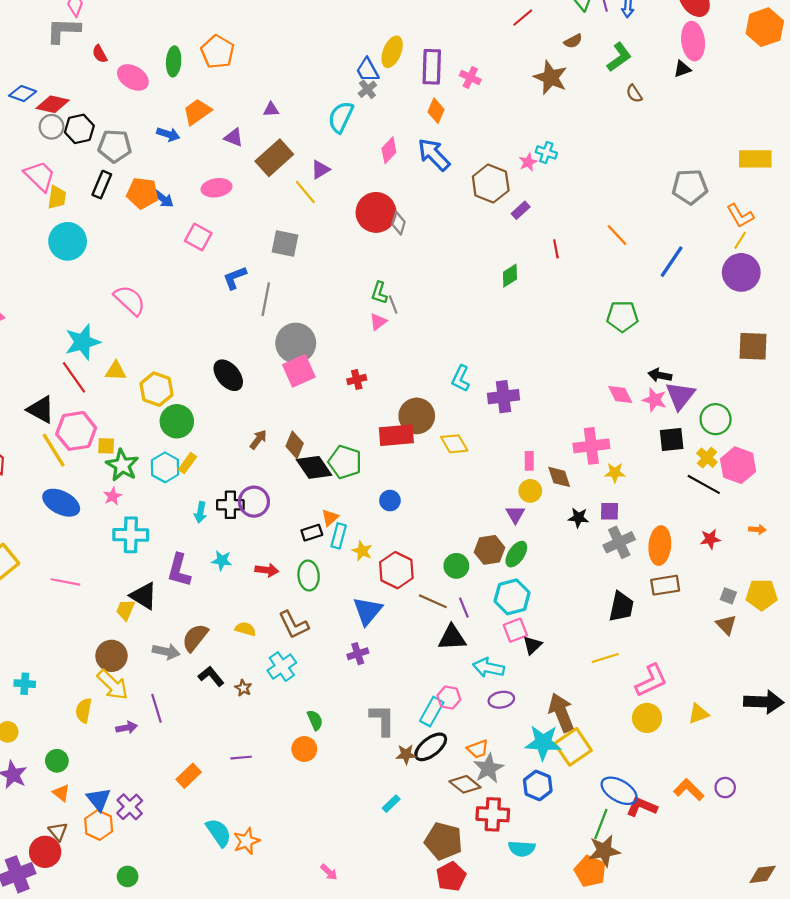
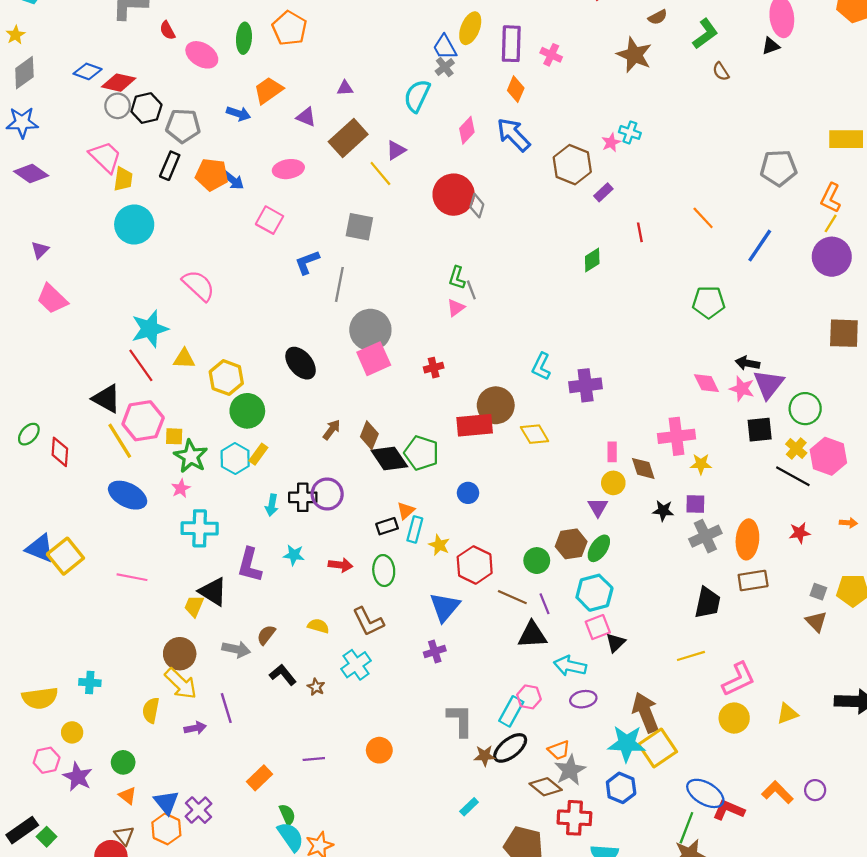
orange L-shape: (740, 216) -> (831, 198), turned 56
brown semicircle: (195, 638) -> (266, 635), size x0.7
green semicircle: (315, 720) -> (287, 814), moved

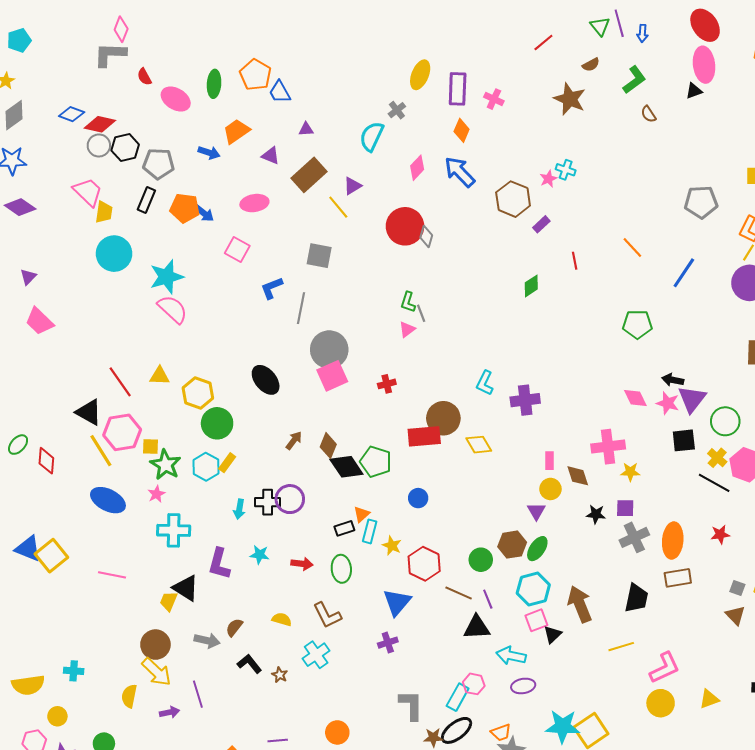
blue trapezoid: (445, 47) -> (280, 92), moved
cyan star: (150, 329) -> (167, 277), moved
brown arrow: (645, 712) -> (580, 604), moved

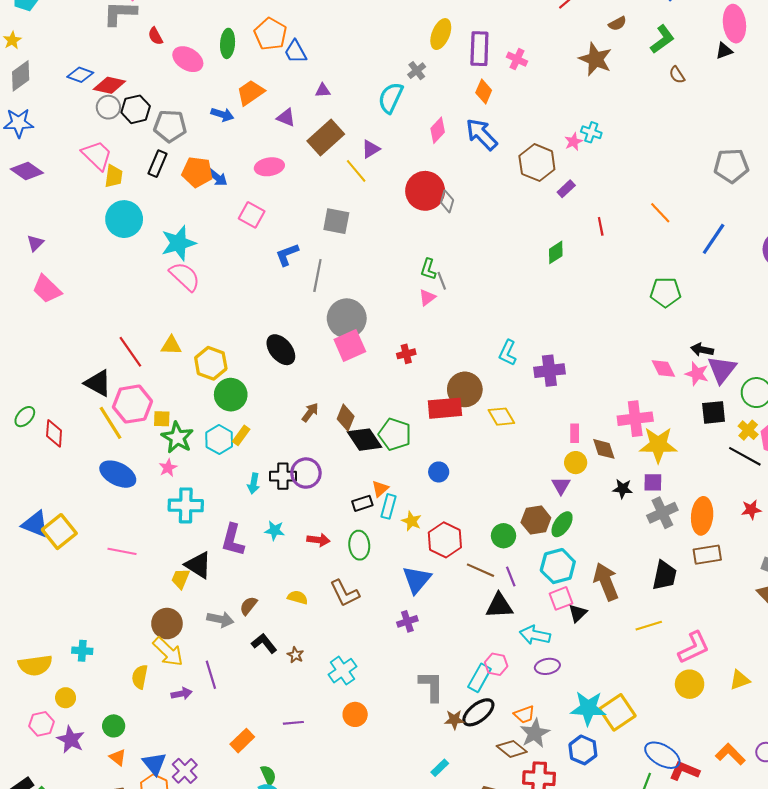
yellow star: (630, 472) -> (658, 445), size x1.8
cyan cross: (316, 655) -> (343, 671), moved

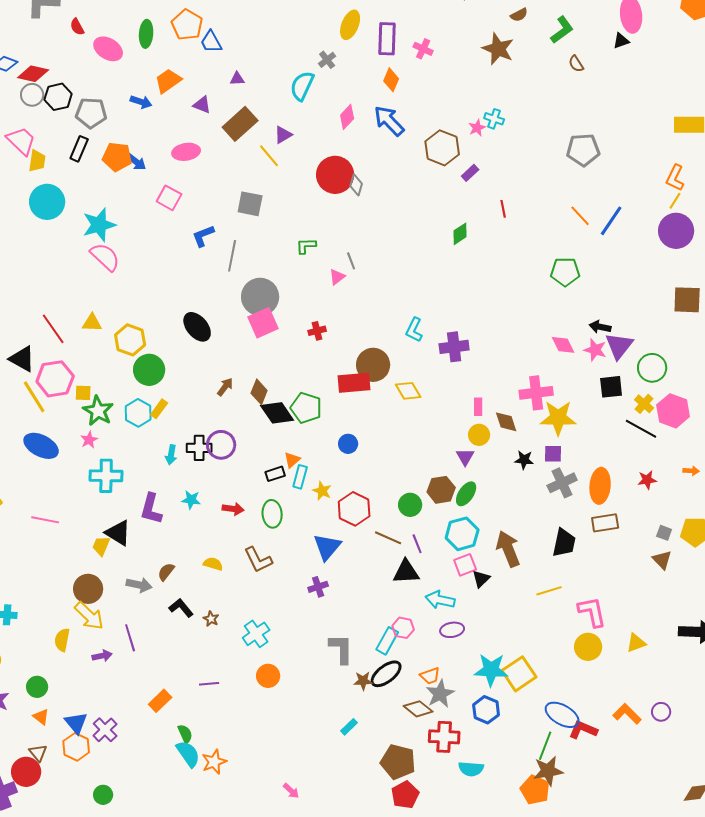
gray pentagon: (731, 166) -> (583, 150), moved
orange line: (660, 213) -> (580, 216), moved
green L-shape: (428, 269) -> (306, 246), moved, turned 70
pink L-shape: (694, 648) -> (592, 612), turned -76

